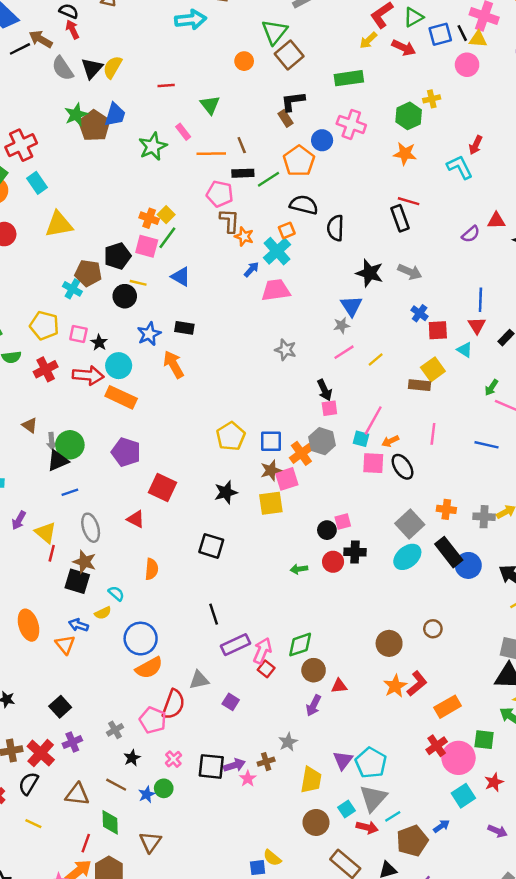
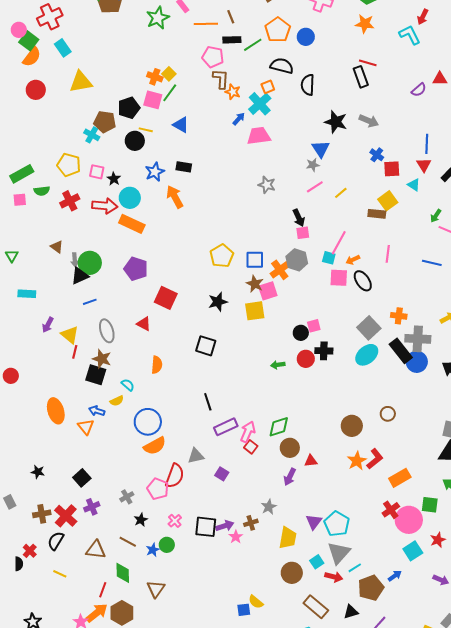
blue circle: (322, 140) -> (306, 37), moved
brown star: (271, 470) -> (255, 284), turned -30
gray cross: (484, 517) -> (418, 339), moved, size x1.4

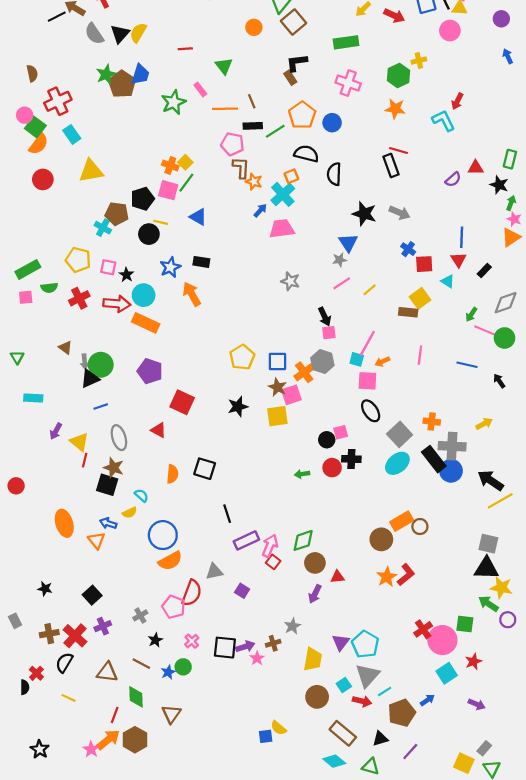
black ellipse: (363, 281) -> (371, 411), moved
black square: (206, 346) -> (205, 469), moved
orange rectangle: (400, 478) -> (402, 521), moved

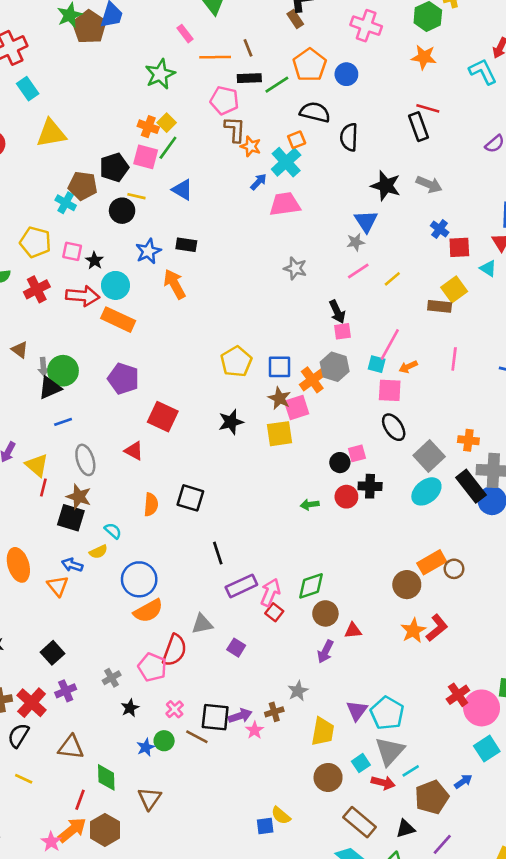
green star: (174, 102) -> (160, 74), moved
brown line: (141, 664) -> (197, 737), moved

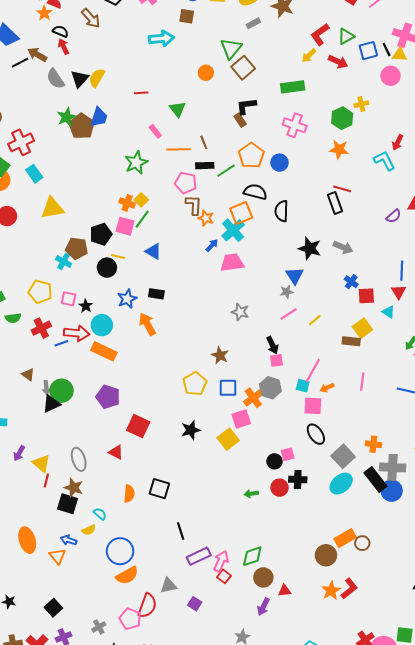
orange square: (297, 140) -> (241, 213), size x1.6
brown star: (280, 398) -> (220, 355), moved
blue line: (63, 422) -> (61, 343), moved
yellow square: (280, 434) -> (228, 439), turned -30

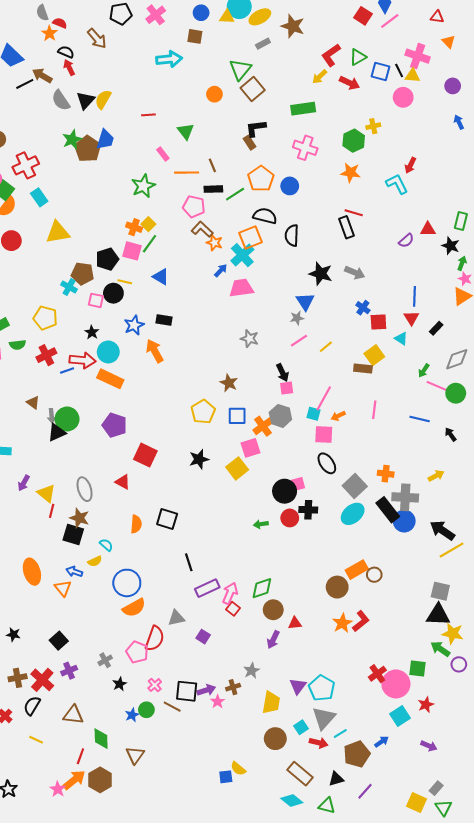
blue square: (368, 51) -> (380, 72), turned 30
brown L-shape: (194, 205) -> (202, 229), turned -50
pink square: (69, 299) -> (96, 300), moved
black circle: (274, 461) -> (285, 491), size x1.5

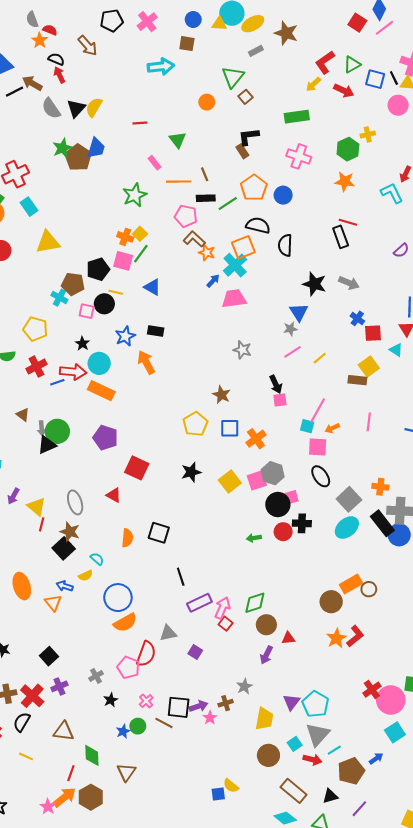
brown square: (253, 89) -> (245, 97), size x0.6
gray hexagon: (280, 416) -> (273, 473), moved
pink square: (251, 448) -> (257, 480), moved
black square: (73, 534) -> (64, 548), turned 30

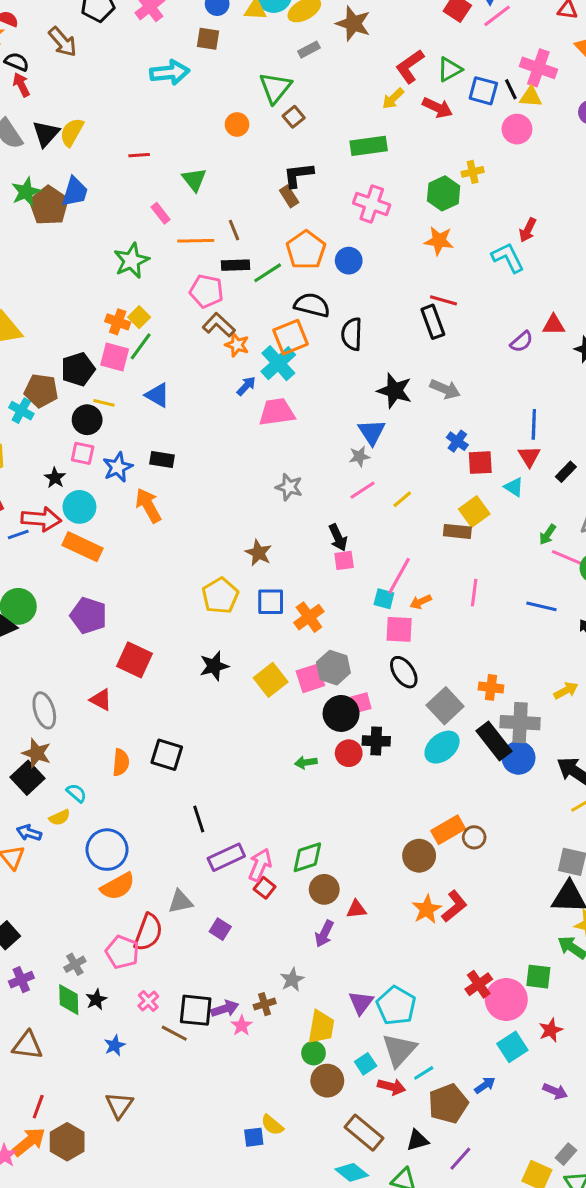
pink square: (87, 311) -> (83, 453), moved
green circle: (138, 726) -> (314, 1053), moved
green diamond: (92, 755) -> (69, 1000), moved

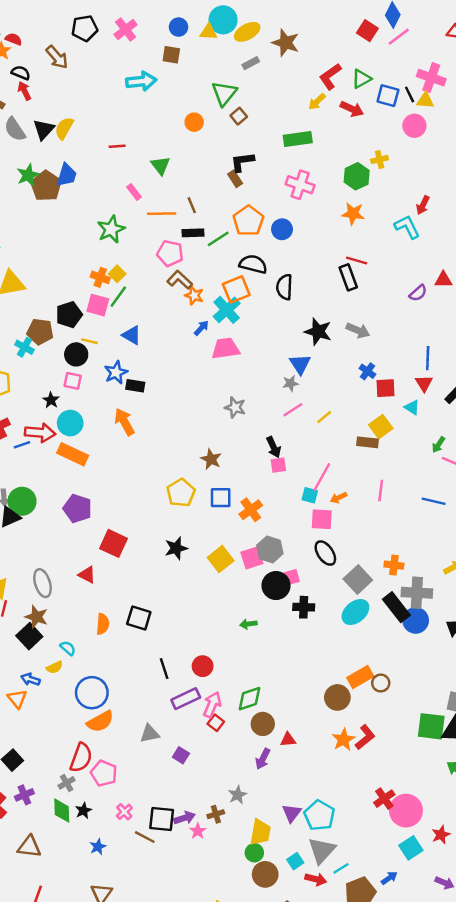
blue star: (118, 467) -> (116, 372), moved
red circle: (349, 753) -> (203, 666), moved
red semicircle: (148, 932) -> (81, 758), moved
green square: (538, 977) -> (431, 726), moved, size x1.4

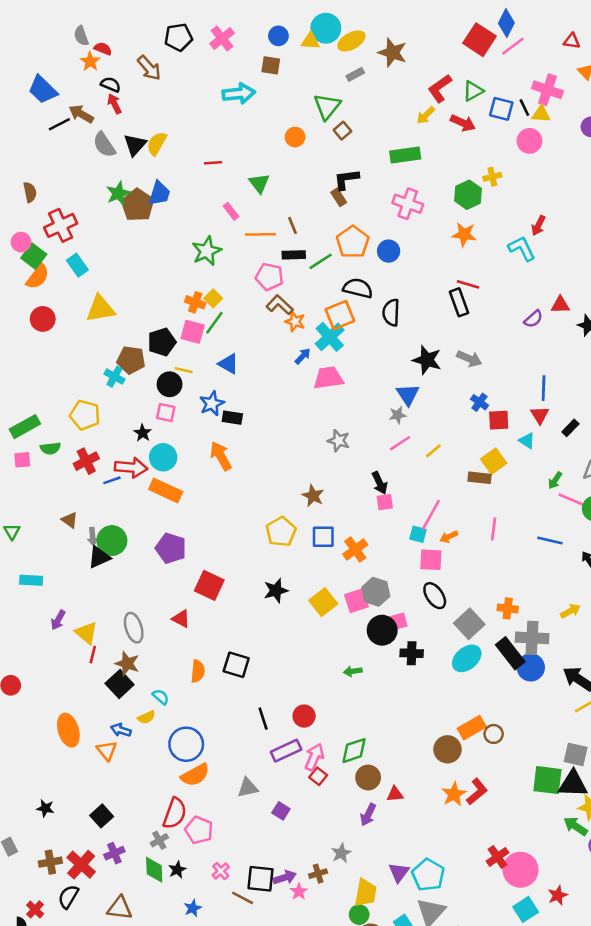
red square: (367, 31) -> (480, 40), size x1.4

